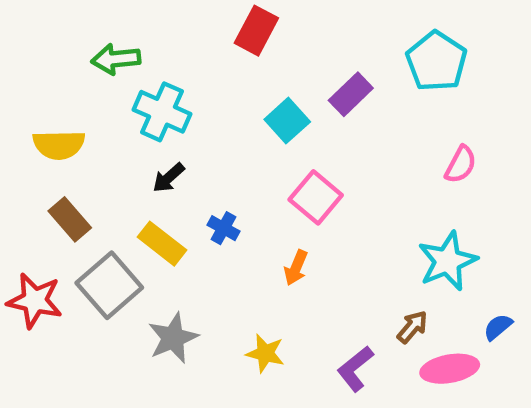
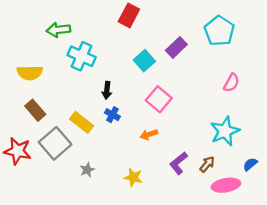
black arrow: (169, 178) -> (107, 90), moved, turned -42
orange arrow: (296, 268) -> (149, 134), turned 49
gray star: (173, 338) -> (87, 170), size x0.6
purple L-shape: (355, 369) -> (179, 163), moved

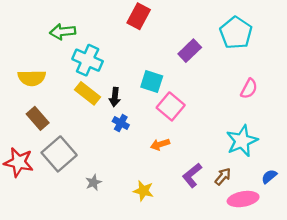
cyan square: (144, 61) -> (152, 82), moved, turned -30
yellow rectangle: (82, 122) -> (88, 93), moved

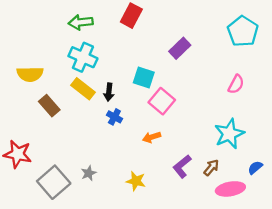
green arrow: (63, 32) -> (81, 22), moved
cyan pentagon: (236, 33) -> (243, 31), moved
brown rectangle: (38, 118) -> (49, 106), moved
gray square: (59, 154) -> (54, 182), moved

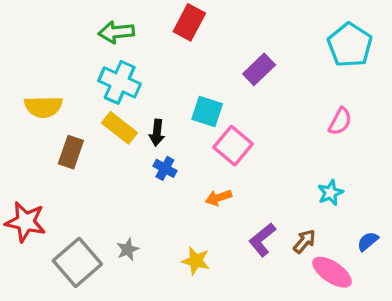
brown rectangle: (49, 106) -> (71, 152), turned 60
cyan star: (229, 134) -> (330, 193), size x0.6
pink ellipse: (230, 189) -> (332, 272), turned 44

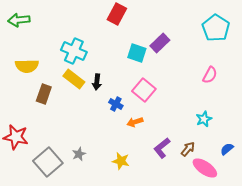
green arrow: (116, 32) -> (19, 20), moved
cyan square: (207, 112) -> (137, 53), moved
blue cross: (165, 168) -> (116, 104), moved

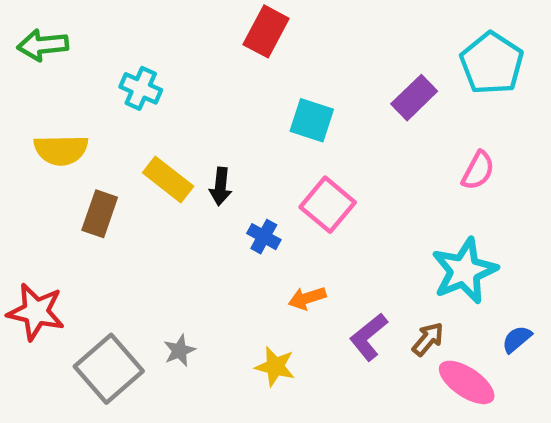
purple rectangle: (160, 43) -> (414, 98), moved
cyan cross: (74, 51) -> (141, 88), moved, size x0.7
cyan star: (204, 119) -> (464, 271), size x1.8
orange arrow: (135, 122) -> (307, 298), moved

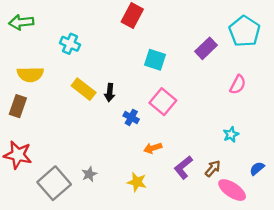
brown rectangle: (100, 214) -> (18, 106), moved
cyan star: (464, 271) -> (231, 134), size x0.5

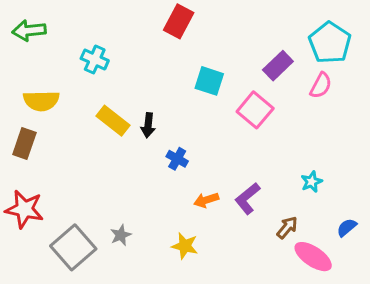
pink semicircle: (238, 85) -> (321, 85), moved
pink square: (163, 102) -> (255, 110), moved
purple L-shape: (183, 167) -> (247, 199), moved

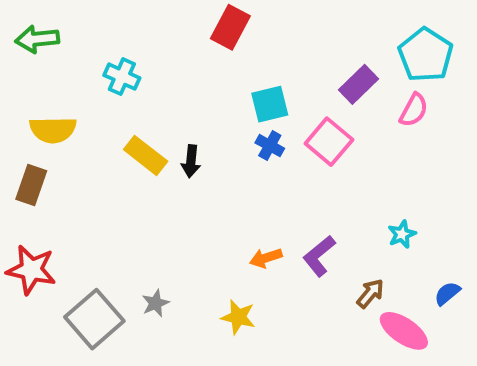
cyan square: (209, 81) -> (270, 104), turned -32
blue cross: (177, 159) -> (270, 146), moved

